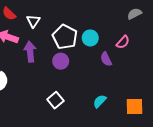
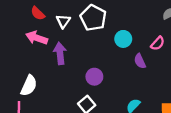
white pentagon: (65, 37) -> (93, 18), moved
purple circle: (61, 61) -> (94, 77), moved

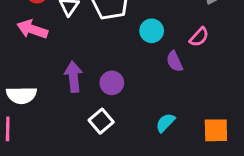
purple arrow: (60, 53) -> (74, 77), moved
white semicircle: (29, 86) -> (21, 95), turned 65

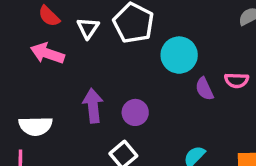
cyan circle: (152, 31) -> (179, 55), size x1.4
pink semicircle: (199, 37) -> (237, 80), moved, turned 50

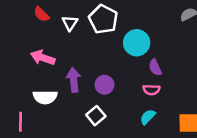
pink arrow: (47, 53) -> (43, 58), moved
pink semicircle: (237, 80) -> (151, 90), moved
white semicircle: (36, 126) -> (45, 97), moved

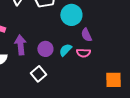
cyan semicircle: (148, 117) -> (65, 50), moved

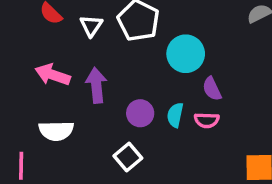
purple arrow: (20, 45) -> (96, 85), moved
cyan semicircle: (65, 50) -> (175, 115), turned -32

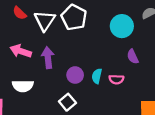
white triangle: (91, 26) -> (45, 21), size x1.5
cyan circle: (186, 54) -> (122, 26), moved
purple semicircle: (212, 89) -> (133, 57), moved

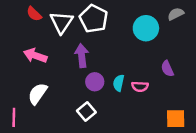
purple semicircle: (133, 57) -> (167, 69), moved
purple arrow: (48, 58) -> (82, 56), moved
white semicircle: (23, 86) -> (38, 94), turned 126

